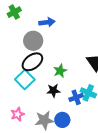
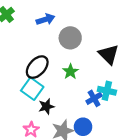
gray circle: (33, 41) -> (70, 38), moved
black star: (53, 91) -> (46, 106), moved

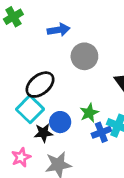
green star: (70, 72) -> (89, 113), moved
blue circle: (83, 127) -> (60, 122), moved

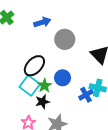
green star: (89, 113) -> (45, 86), moved
blue circle: (60, 122) -> (63, 78), moved

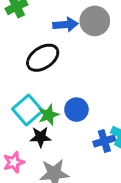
gray circle: (65, 39) -> (95, 21), moved
black ellipse: (34, 66) -> (43, 58), moved

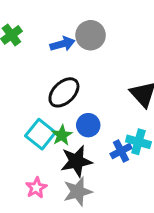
black ellipse: (43, 58) -> (64, 92), moved
black star: (40, 137) -> (76, 161), moved, size x1.5

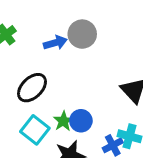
black ellipse: (64, 92) -> (32, 88), moved
green star: (62, 135) -> (63, 121), moved

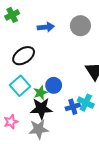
gray circle: (82, 34) -> (80, 26), moved
green star: (63, 121) -> (40, 93), moved

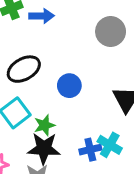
blue arrow: (46, 27) -> (42, 16), moved
blue circle: (54, 85) -> (69, 86), moved

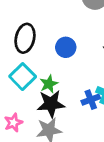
black ellipse: (24, 69) -> (25, 38), turned -40

